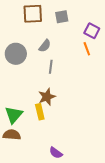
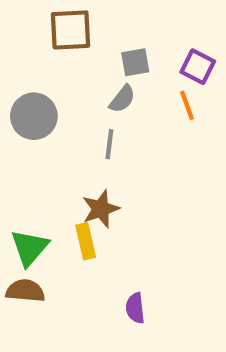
gray square: (62, 17) -> (135, 62), moved
gray semicircle: (45, 46) -> (122, 99), moved
purple semicircle: (56, 153) -> (135, 308), moved, turned 48

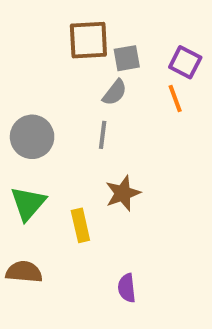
brown square: (71, 30) -> (88, 40), moved
gray circle: (34, 116) -> (32, 137), moved
brown star: (101, 209) -> (123, 193), moved
green triangle: (30, 248) -> (28, 203), moved

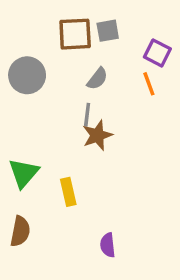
gray square: (127, 58) -> (108, 31), moved
gray circle: (32, 137) -> (27, 75), moved
brown star: (123, 193) -> (97, 135), moved
brown semicircle: (24, 272) -> (20, 231), turned 96

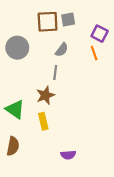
brown star: (97, 135) -> (45, 95), moved
green triangle: (24, 173) -> (15, 109), turned -36
purple semicircle: (108, 245) -> (68, 155), turned -88

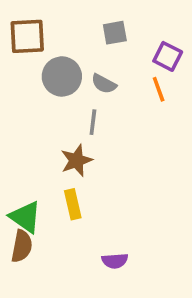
brown square: (48, 22) -> (27, 36), moved
gray circle: (17, 48) -> (62, 76), moved
gray semicircle: (62, 50) -> (104, 84), turned 80
green triangle: (15, 109) -> (25, 217), moved

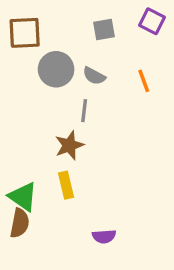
purple square: (168, 56) -> (152, 21), moved

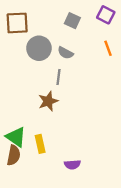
gray square: (104, 30) -> (72, 21), turned 35
orange line: (144, 81) -> (108, 48), moved
yellow rectangle: (66, 185) -> (40, 144), moved

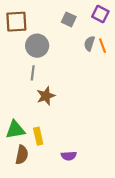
gray semicircle: (65, 53) -> (89, 43), moved, turned 80
gray line: (59, 77) -> (33, 73), moved
green triangle: (16, 137) -> (15, 130), turned -45
brown semicircle: (14, 155) -> (22, 155), moved

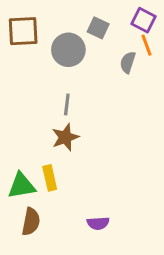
gray circle: (37, 46) -> (68, 50), moved
orange line: (103, 46) -> (147, 45), moved
gray line: (33, 73) -> (67, 104), moved
yellow rectangle: (38, 136) -> (50, 178), moved

